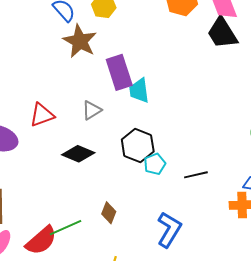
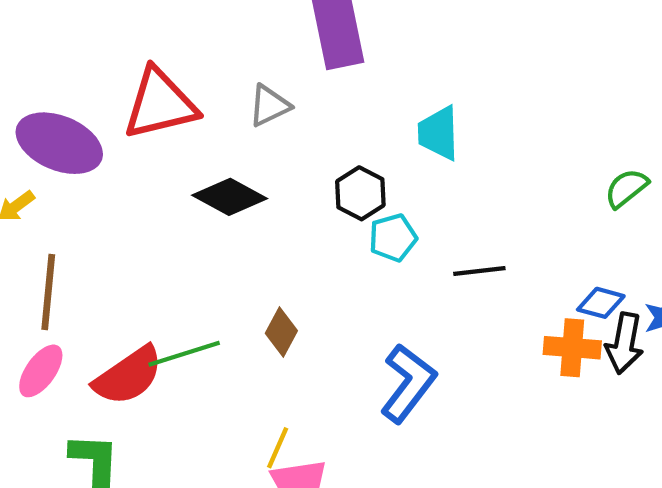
cyan trapezoid: (139, 91) -> (438, 133), moved
red triangle: (42, 115) -> (160, 104), size x1.4
black hexagon: (138, 145) -> (360, 193), size x0.7

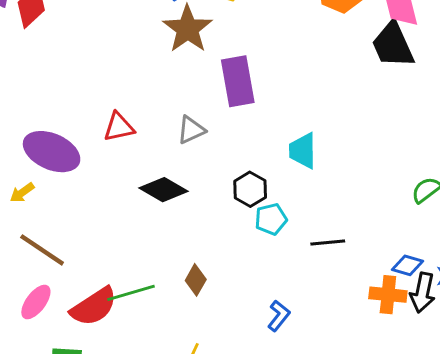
red triangle: (160, 104) -> (119, 127), size x0.6
brown line: (48, 292) -> (42, 250), turned -63
blue L-shape: (408, 383) -> (279, 316), size x0.6

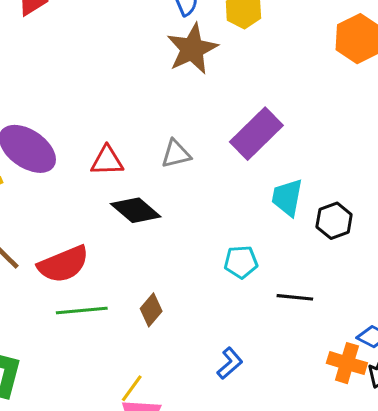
purple rectangle: (238, 81) -> (256, 134), moved, turned 45
red triangle: (119, 127) -> (107, 161), moved
black hexagon: (250, 189) -> (334, 221), moved
red semicircle: (94, 307) -> (63, 264), moved

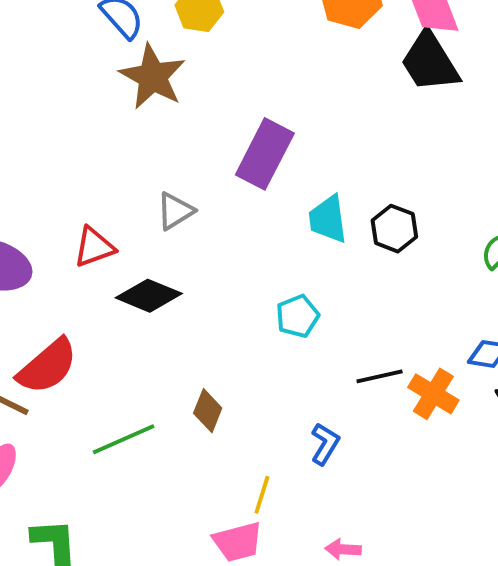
red semicircle: (63, 264) -> (47, 366), moved
black line: (295, 297) -> (380, 376), moved
orange cross: (347, 363) -> (433, 394), moved, turned 33
yellow line: (132, 388) -> (262, 495), moved

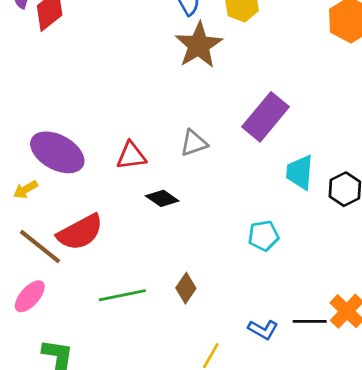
black diamond: (149, 296) -> (162, 198), size x0.7
black line: (380, 376) -> (310, 321), moved
blue L-shape: (325, 444) -> (263, 330), turned 76

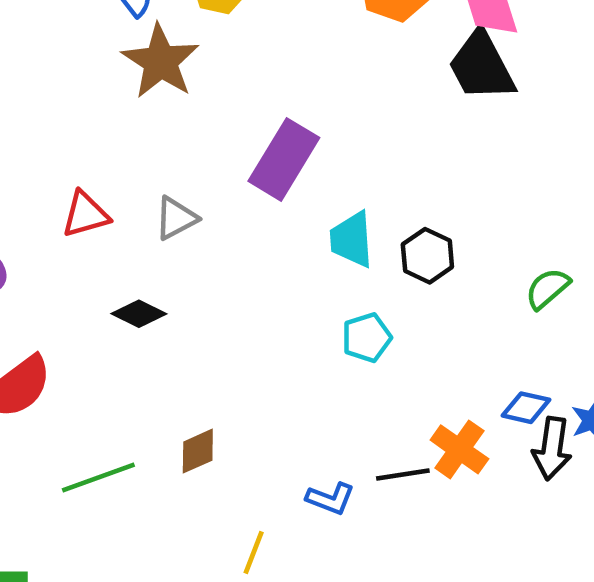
red triangle: (131, 156) -> (85, 214), moved
cyan pentagon: (263, 236) -> (367, 338), moved
brown diamond: (186, 288) -> (198, 451), turned 40

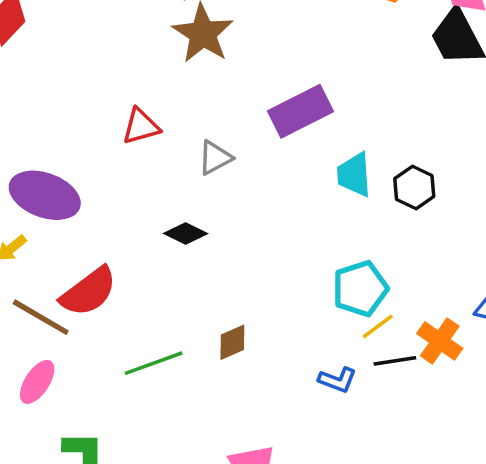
purple rectangle: (284, 159) -> (301, 111), turned 32
red triangle: (85, 214) -> (141, 126), moved
cyan pentagon: (367, 338) -> (360, 289), moved, size x1.4
yellow line: (254, 552) -> (378, 326), moved, turned 32

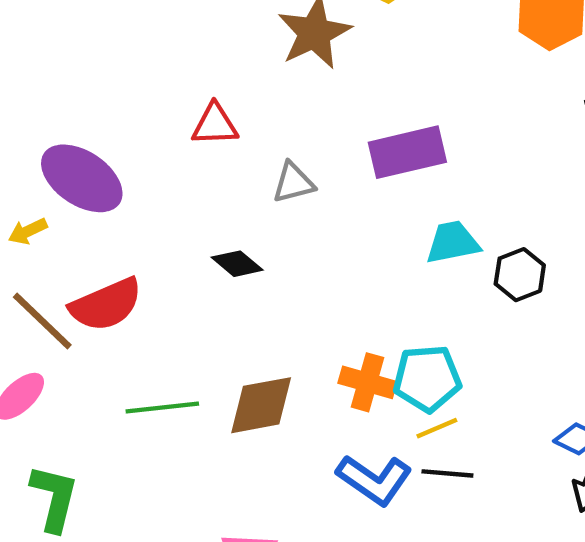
cyan trapezoid: (354, 175) -> (453, 242), turned 69
orange cross: (440, 341) -> (367, 382), moved, turned -33
brown diamond: (232, 342) -> (261, 405), size x1.6
blue L-shape: (337, 380) -> (374, 480), size x1.6

